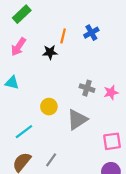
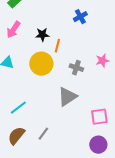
orange line: (63, 36) -> (57, 46), moved
pink star: (111, 92) -> (102, 61), moved
yellow circle: (49, 107) -> (41, 64), moved, size x1.5

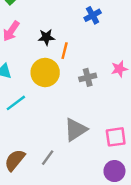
gray cross: (76, 68) -> (88, 77), turned -32
gray triangle: (67, 97) -> (76, 130), moved
cyan line: (18, 108) -> (16, 103), moved

